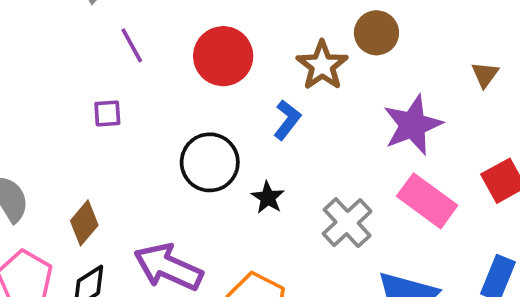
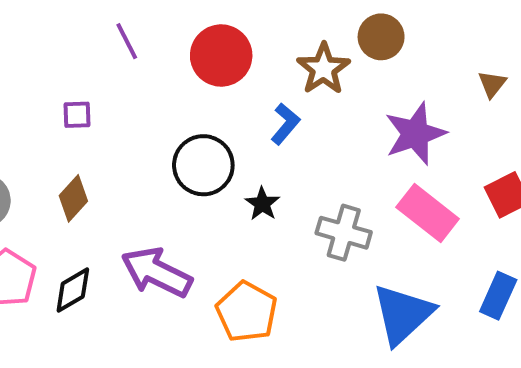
purple square: (107, 113) -> (77, 115), moved
brown diamond: (84, 223) -> (73, 198), moved
gray cross: (347, 223) -> (344, 233), turned -33

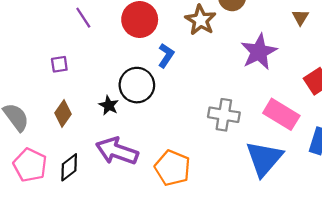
blue L-shape: (285, 124) -> (166, 56), moved
black star: (262, 204) -> (109, 105), moved
pink rectangle: (428, 213) -> (281, 114), moved

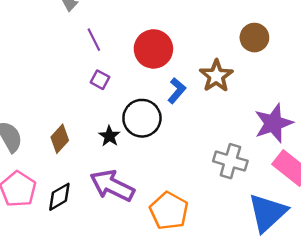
brown star: (201, 20) -> (216, 76), moved
purple star: (259, 52) -> (273, 123), moved
purple square: (59, 64) -> (100, 80), moved, turned 30

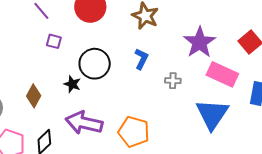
blue L-shape: (177, 91) -> (141, 59), moved
gray cross: (230, 161) -> (173, 81), size x0.6

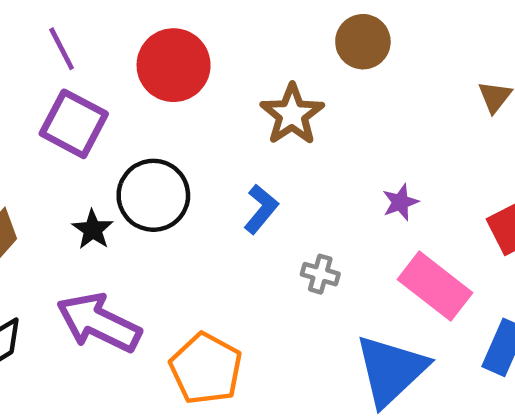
purple square: (54, 41) -> (74, 124), size x1.8
purple star: (200, 42) -> (400, 202), size x0.5

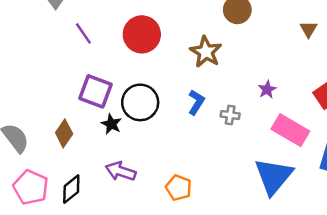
purple square: (74, 124) -> (96, 91), moved
gray cross: (320, 274) -> (230, 115), moved
purple arrow: (99, 323) -> (121, 171), size x0.7
orange pentagon: (206, 369) -> (179, 188), size x0.7

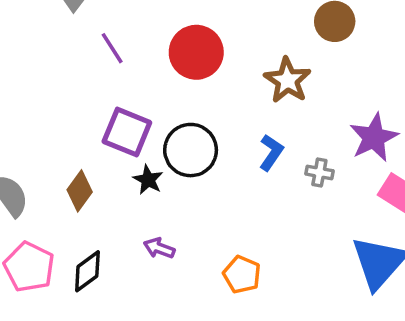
purple star: (267, 90) -> (374, 138), size x1.8
purple arrow: (121, 171) -> (159, 248), size x0.7

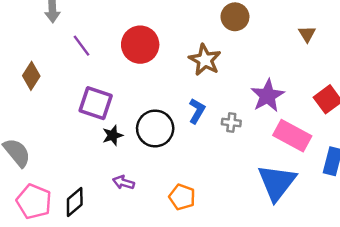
black circle: (191, 150) -> (155, 128), moved
black star: (148, 180) -> (113, 135), turned 30
brown diamond: (80, 191) -> (31, 76), moved

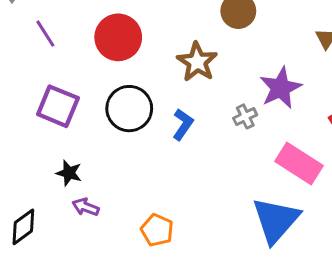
purple star: (268, 96) -> (281, 88), moved
gray cross: (231, 122) -> (245, 116), moved, turned -36
black circle: (155, 128) -> (129, 109), moved
black star: (113, 135) -> (69, 173), moved, turned 30

